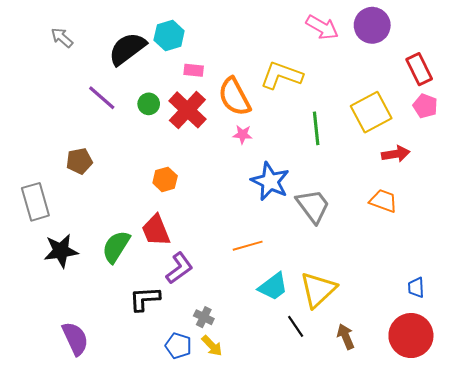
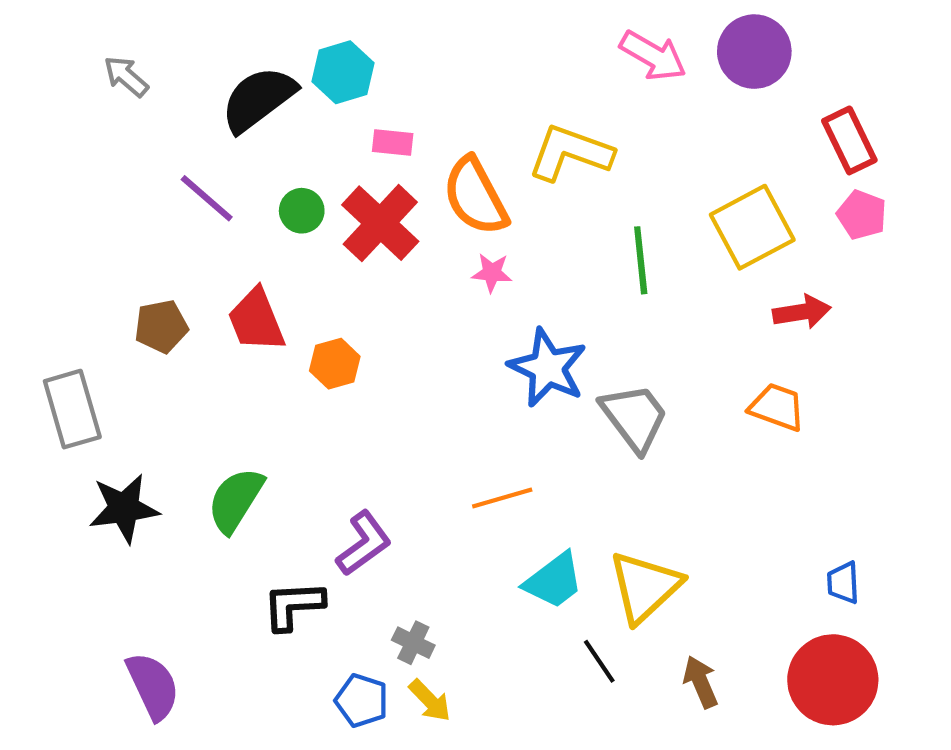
red trapezoid: (156, 230) -> (256, 320), moved

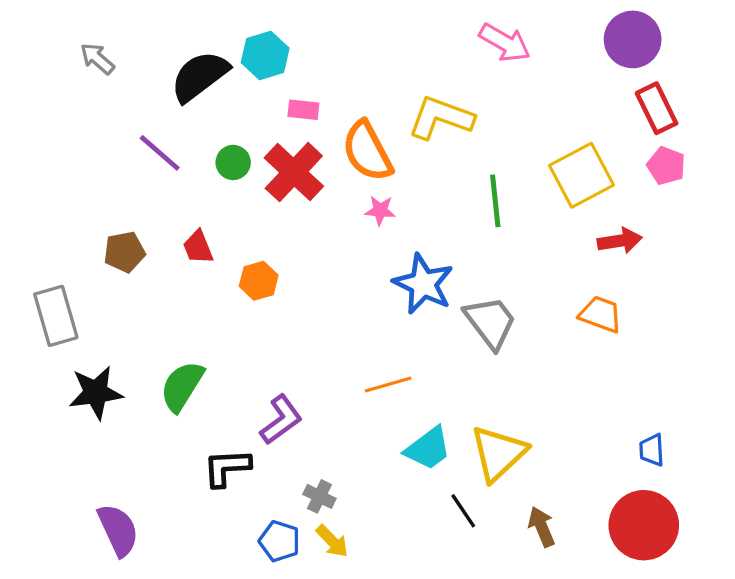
purple circle: (754, 52) -> (633, 39), moved
red trapezoid: (256, 320) -> (198, 247), size x0.7

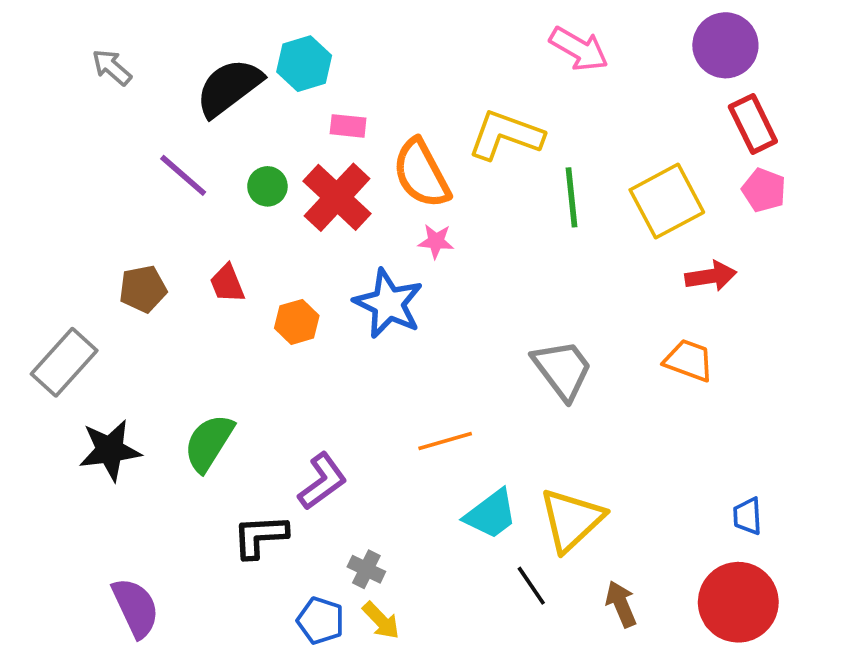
green line: (495, 201) -> (572, 197), moved
blue star: (423, 284) -> (388, 304), moved
gray rectangle: (56, 316) -> (64, 362), turned 58

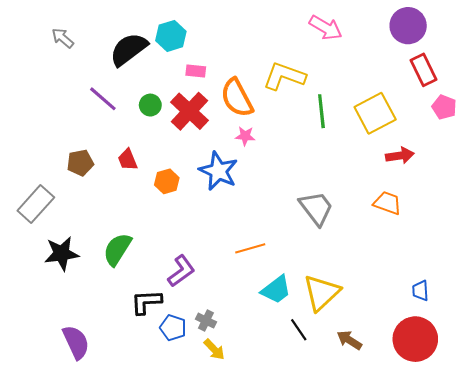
pink pentagon: (764, 190) -> (444, 107), moved
brown arrow: (621, 604) -> (349, 340), turned -35
blue pentagon: (321, 621) -> (173, 328), moved

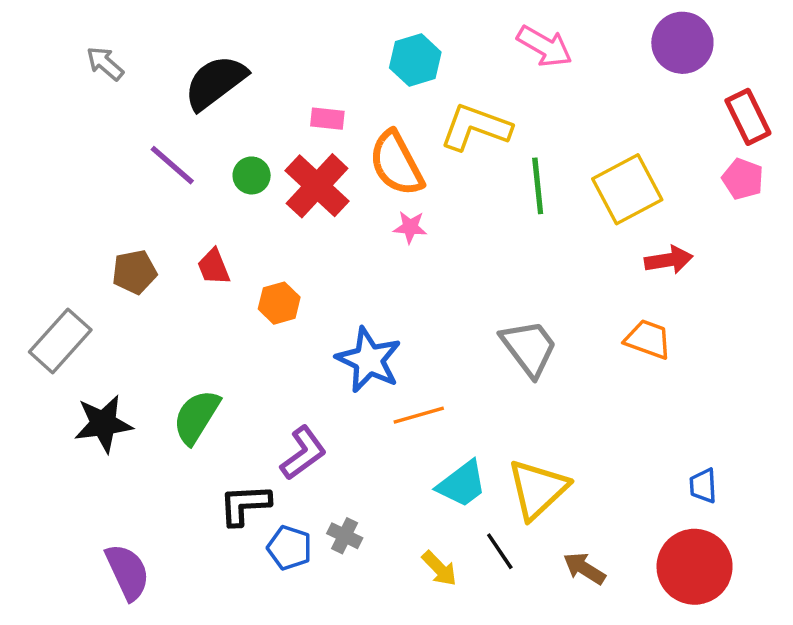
cyan hexagon: (171, 36) -> (415, 60), moved
red rectangle: (424, 70) -> (748, 117), moved
blue star: (218, 171) -> (369, 360), moved
yellow arrow: (214, 349) -> (439, 568), moved

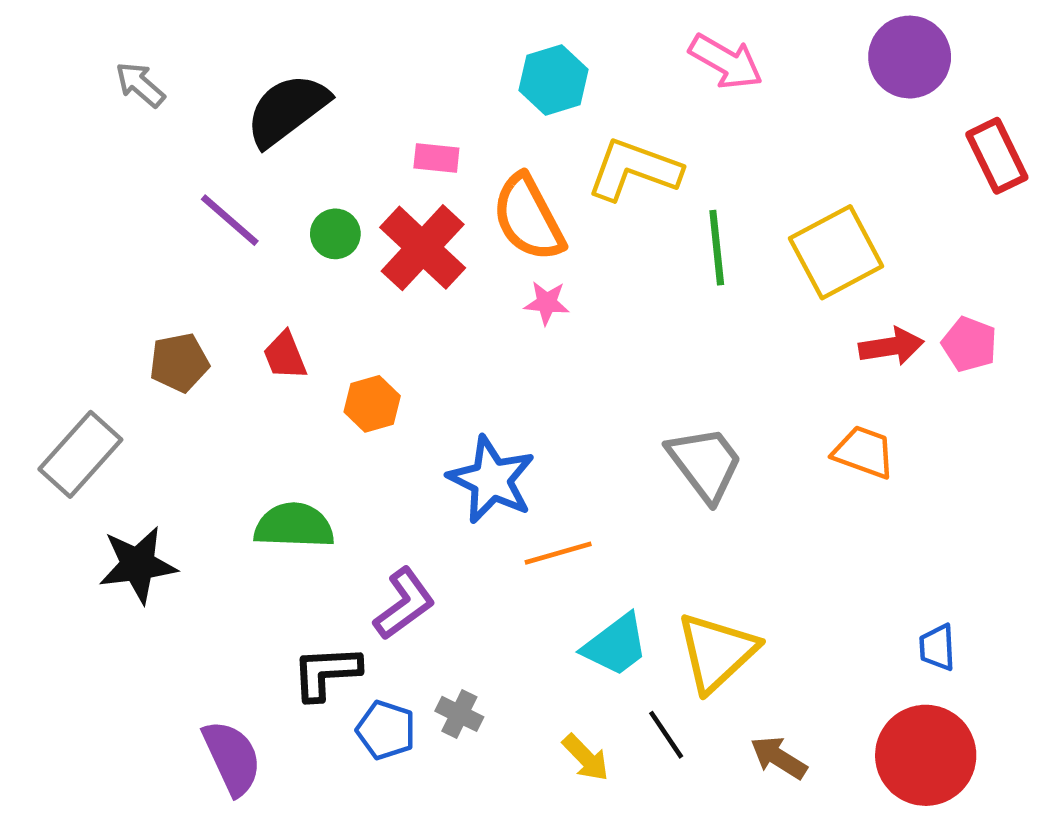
pink pentagon: (743, 179) -> (969, 344), moved
green semicircle: (196, 417) -> (294, 526), moved, turned 60
purple semicircle: (127, 572) -> (232, 758), moved

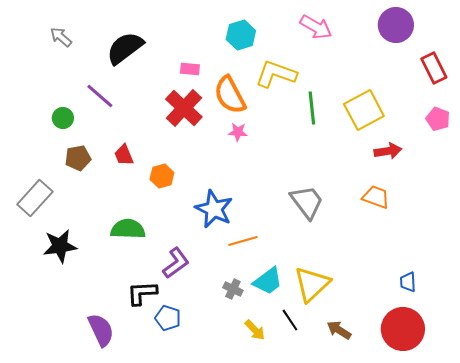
green circle: (335, 234) -> (63, 118), moved
pink pentagon: (969, 344) -> (438, 119), moved
gray cross: (459, 714) -> (233, 289), moved

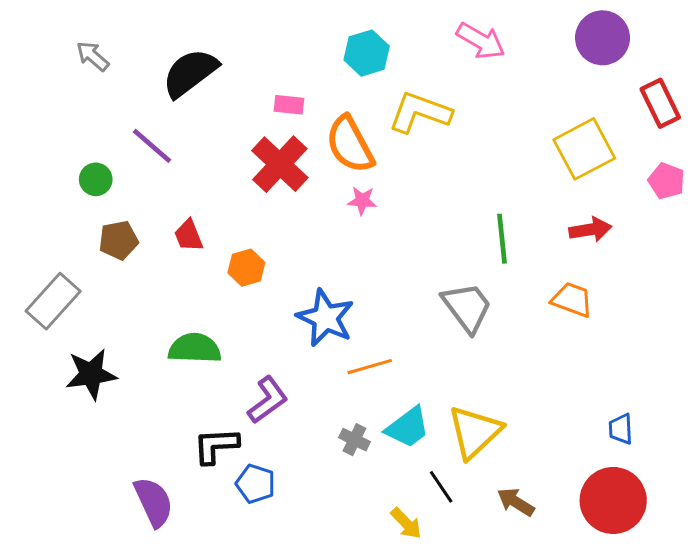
green line: (312, 108) -> (502, 239), moved
yellow square: (364, 110) -> (584, 149), moved
yellow arrow: (255, 330) -> (406, 523), moved

